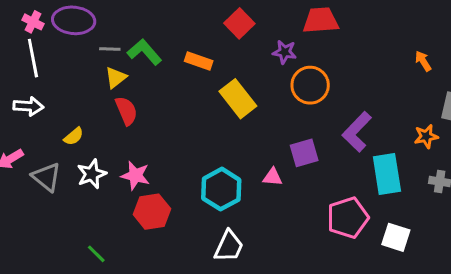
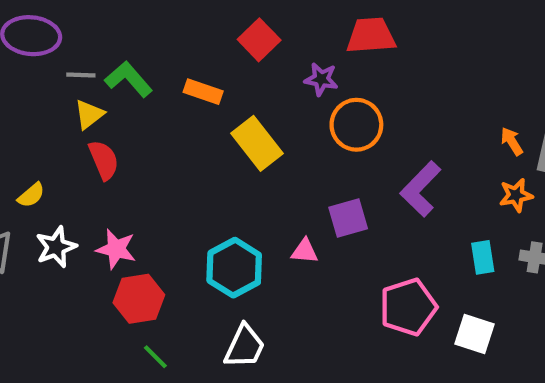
orange arrow: (423, 61) -> (512, 141), moved
cyan rectangle: (387, 174) -> (483, 257), moved, size x0.6
green line: (96, 254) -> (155, 357), moved

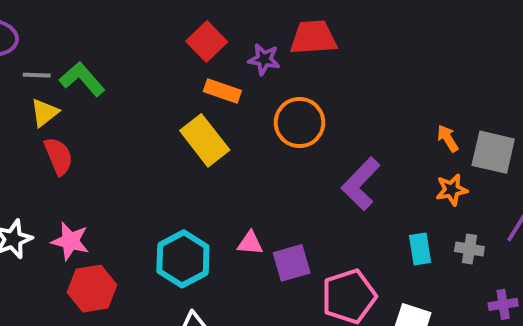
purple star: (321, 79) -> (264, 59), moved
orange rectangle: (203, 92) -> (222, 91), moved
purple square: (348, 218) -> (292, 263), moved

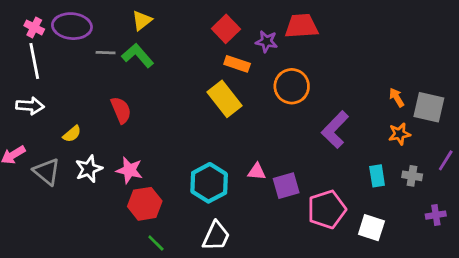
yellow triangle: (45, 113) -> (142, 20), moved

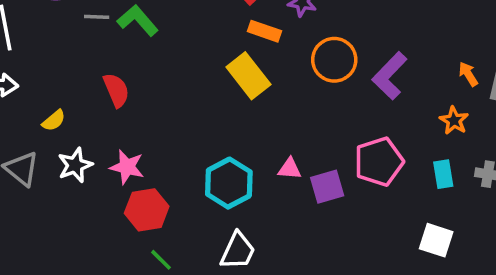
purple L-shape: (335, 130) -> (390, 76), moved
orange star: (399, 134) -> (454, 120), moved, turned -30
pink pentagon: (327, 209) -> (379, 162), moved

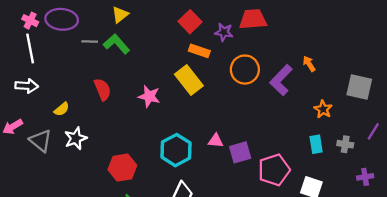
orange arrow: (468, 74) -> (309, 64), moved
pink pentagon: (379, 162) -> (274, 170), moved
pink star: (127, 167) -> (149, 96), moved

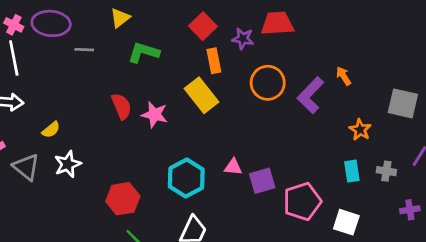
green L-shape: (116, 44) -> (144, 52), moved, turned -32
orange rectangle: (199, 51) -> (214, 61), turned 60
red semicircle: (102, 89) -> (121, 106), moved

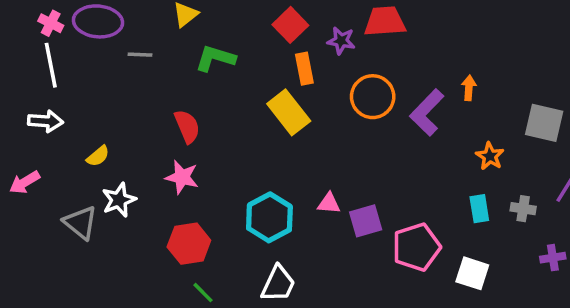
orange arrow: (344, 76) -> (469, 88), turned 36
pink star: (155, 115) -> (182, 177), moved
gray triangle: (26, 167) -> (80, 223), moved

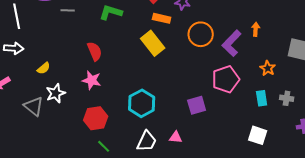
orange rectangle: (304, 69) -> (162, 18), turned -66
pink triangle: (329, 203) -> (176, 137), moved
pink pentagon: (416, 247) -> (226, 79), moved

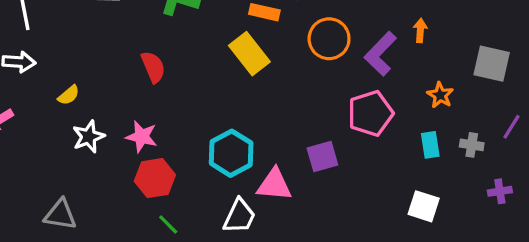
pink star: (92, 80) -> (142, 137), moved
gray triangle: (34, 106) -> (60, 215), moved, turned -30
pink triangle: (176, 137) -> (274, 185), moved, size x1.6

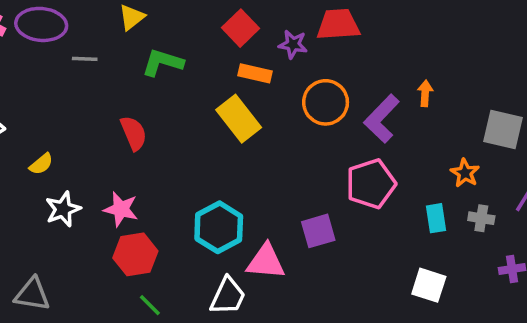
orange star: (440, 95) -> (465, 173), moved

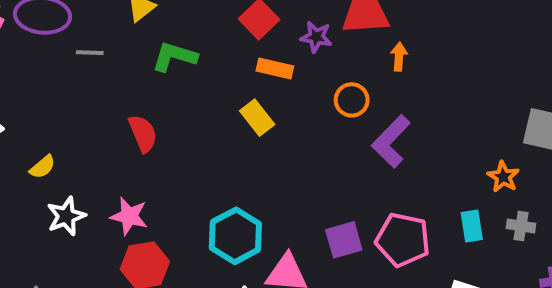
orange arrow: (425, 93) -> (399, 57), moved
orange circle: (326, 102) -> (352, 100), size x0.7
yellow rectangle: (239, 119) -> (257, 118), size x0.7
purple L-shape: (382, 119) -> (391, 141), moved
pink pentagon: (371, 184) -> (403, 240), moved, turned 30

